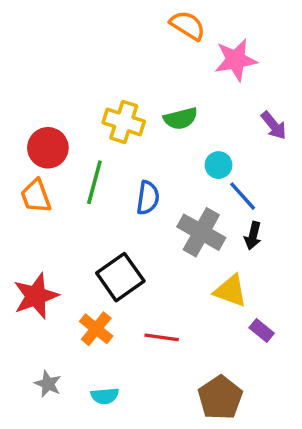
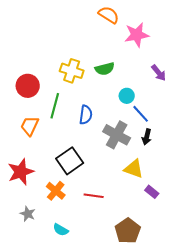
orange trapezoid: (36, 196) -> (30, 126), moved, turned 45
gray star: (48, 384) -> (28, 214), moved
cyan semicircle: (105, 396) -> (61, 230), turned 35

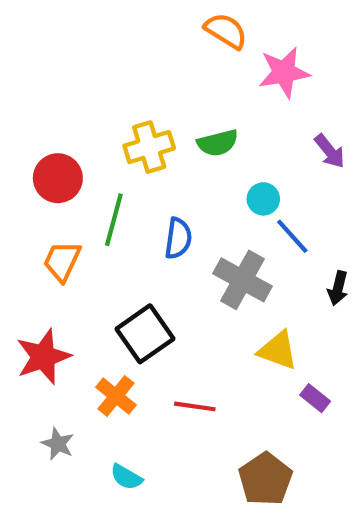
yellow cross: (72, 71) -> (149, 147), turned -35
black arrow: (147, 137) -> (338, 288), moved

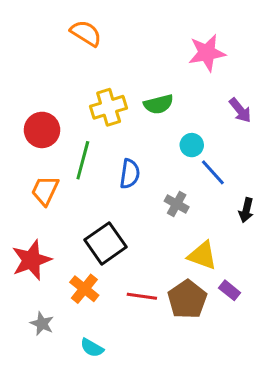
orange semicircle: (226, 31) -> (86, 33), moved
gray cross: (243, 280) -> (177, 204), size x0.6
brown pentagon: (265, 479) -> (187, 299), moved

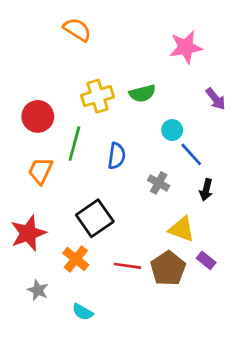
black arrow: (246, 210) -> (206, 190), moved

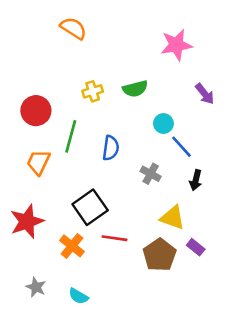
yellow cross: (98, 96) -> (93, 91), size x0.7
red line: (127, 266) -> (115, 238), moved
gray star: (38, 290) -> (36, 287), moved

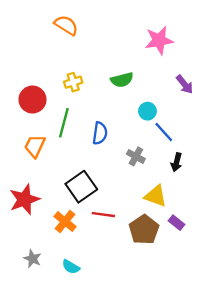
yellow cross: (93, 91) -> (73, 82), moved

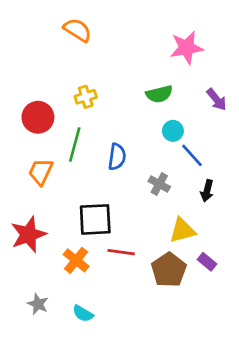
green semicircle: (122, 80) -> (159, 94), moved
black square: (81, 187) -> (95, 219), turned 32
yellow triangle: (156, 196) -> (182, 230), turned -35

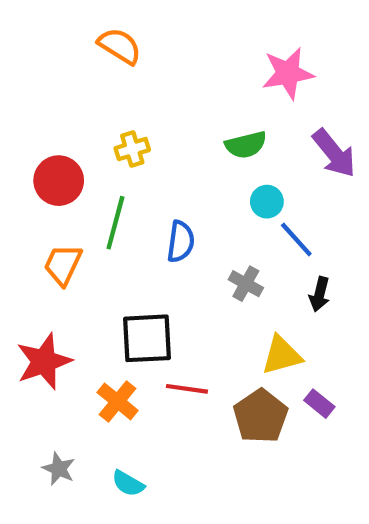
purple arrow: (217, 100) -> (334, 153), size x1.4

